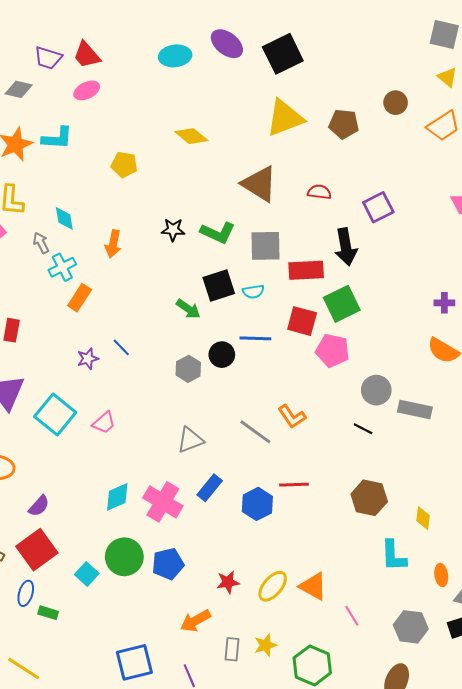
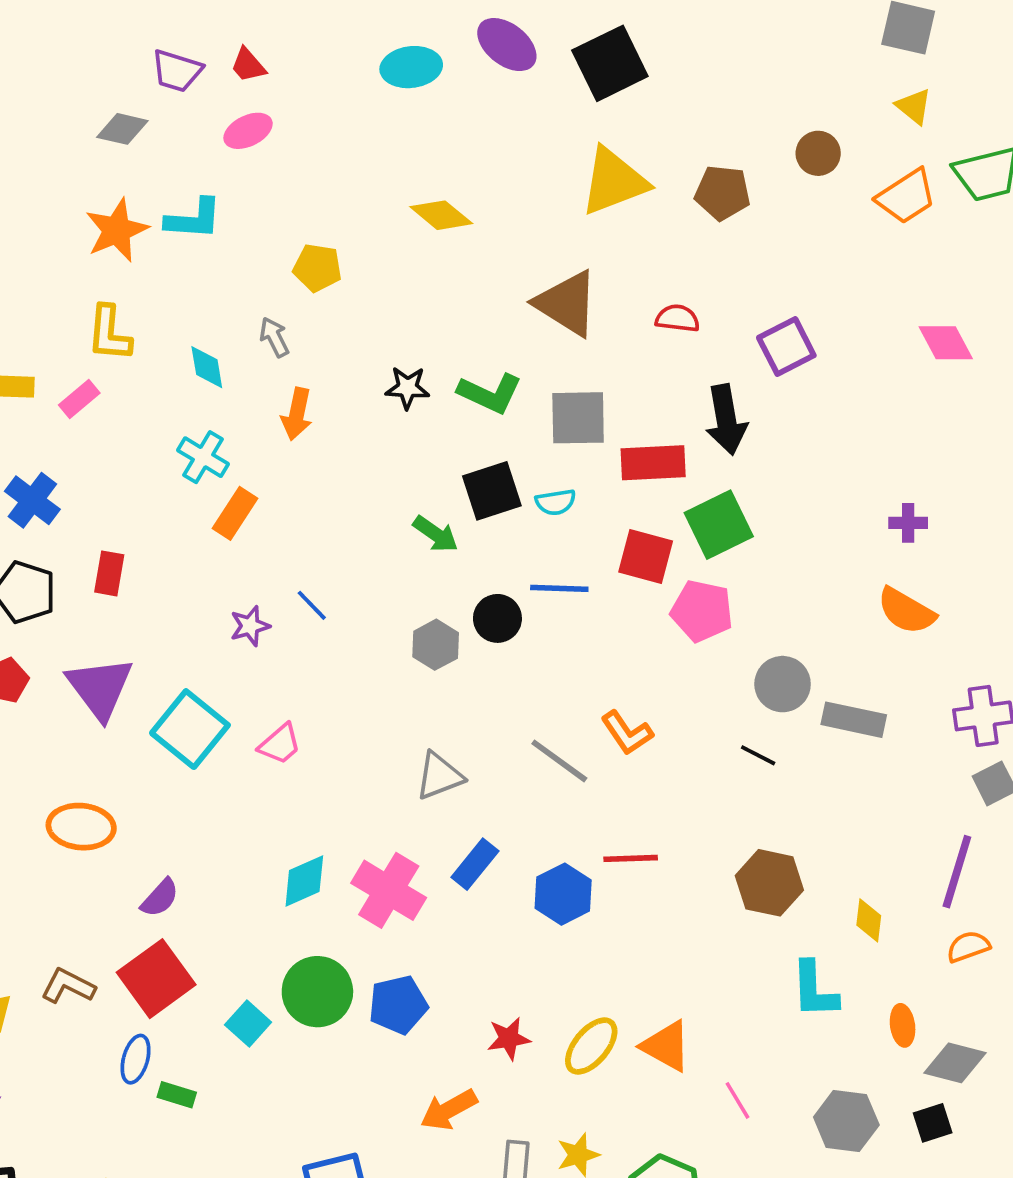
red trapezoid: (87, 55) -> (248, 65), size x0.7
gray arrow: (41, 243) -> (274, 337), moved
cyan cross: (62, 267) -> (203, 457), turned -32

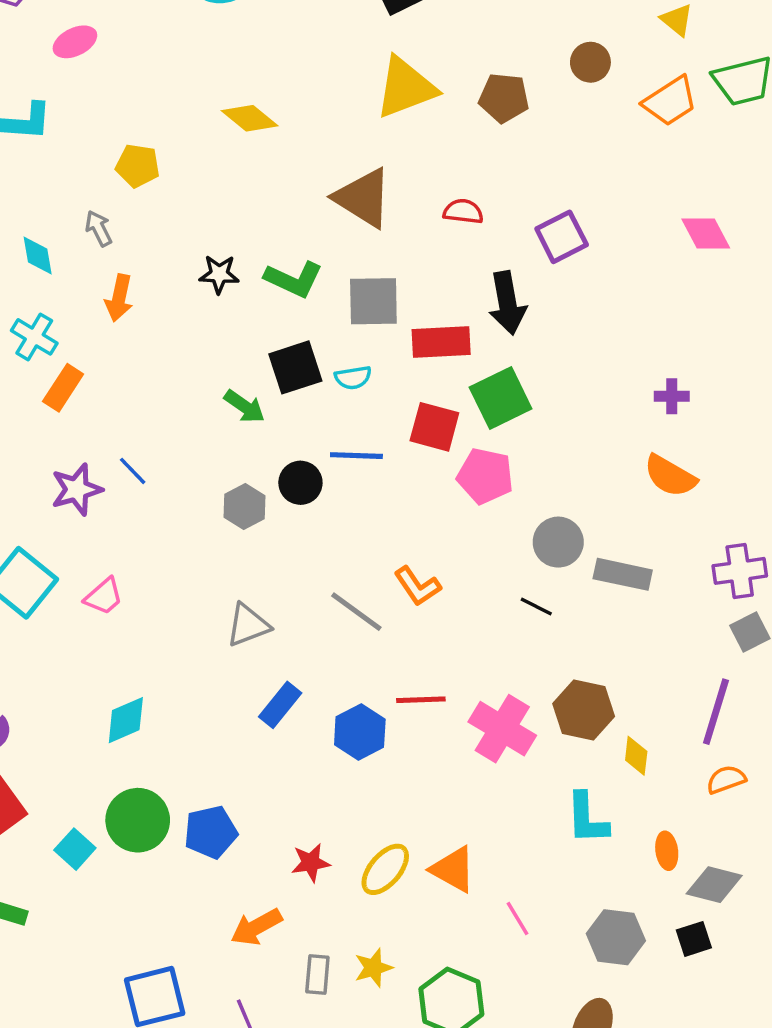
purple star: (250, 626) -> (77, 490), size x1.4
brown hexagon: (769, 883) -> (584, 710), moved
pink cross: (389, 890) -> (502, 729), moved

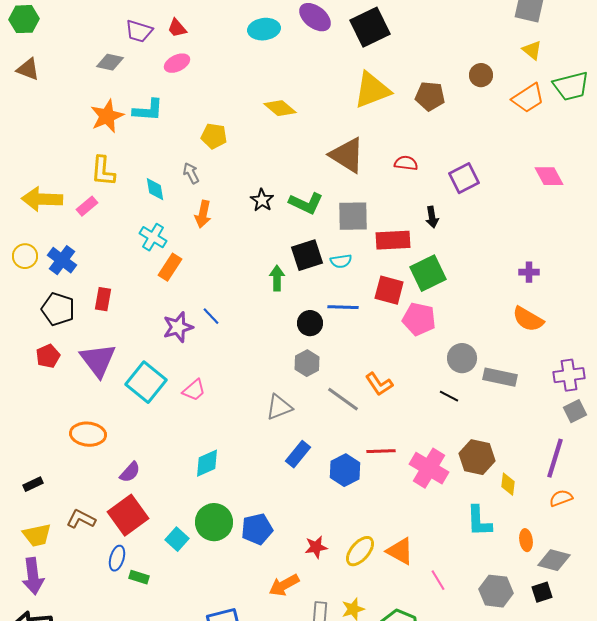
black star: (219, 274) -> (262, 200), turned 30
black arrow: (507, 303) -> (432, 217), size x0.6
green arrow: (245, 406) -> (277, 278), turned -125
gray hexagon: (245, 506) -> (307, 363), moved

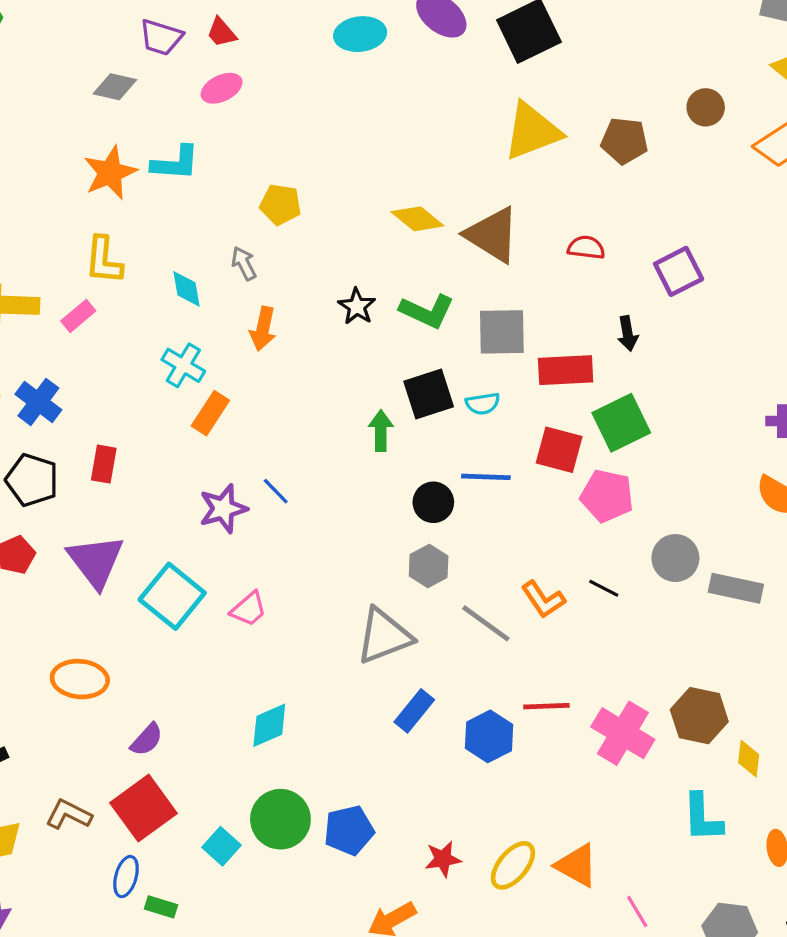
yellow diamond: (280, 108) -> (417, 219), moved
black line: (449, 396) -> (604, 588), moved
gray triangle: (279, 407) -> (384, 636), size x1.4

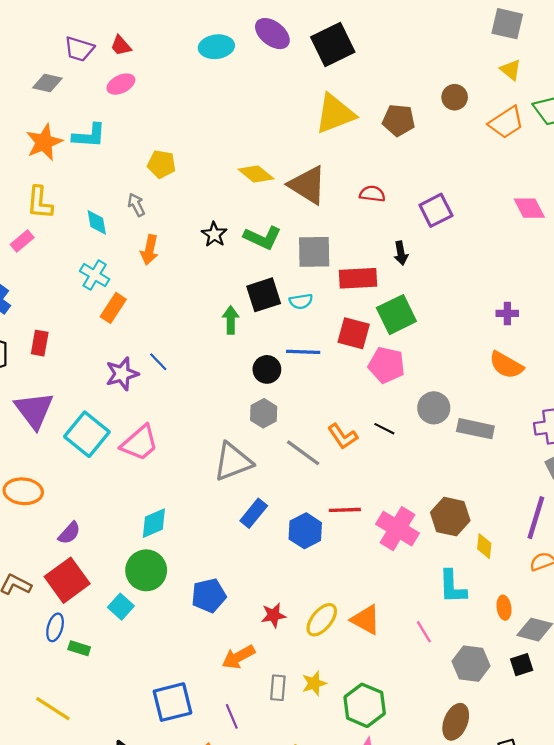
pink trapezoid: (249, 609) -> (140, 443), size x1.5
green circle: (280, 819) -> (146, 570), moved
pink line: (637, 912) -> (424, 632), moved

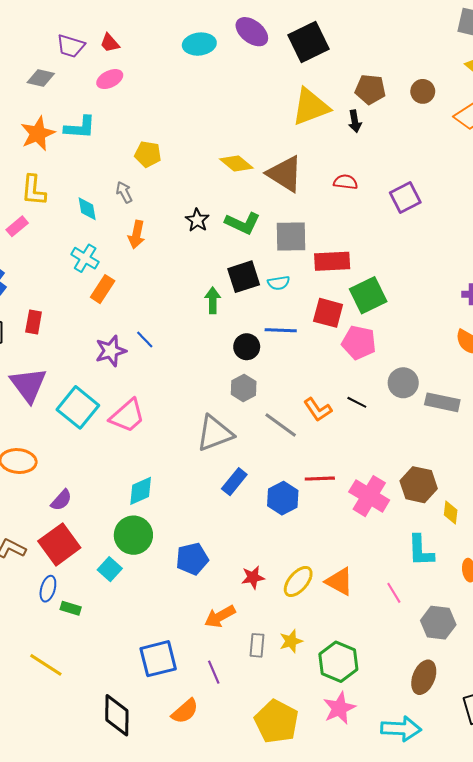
brown pentagon: (399, 120) -> (370, 89), moved
black arrow: (401, 253) -> (355, 121), moved

